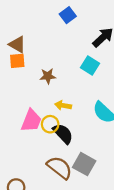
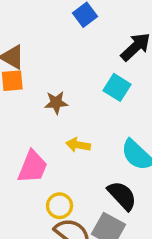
yellow circle: (50, 124) -> (60, 206), moved
black semicircle: (63, 134) -> (122, 196), moved

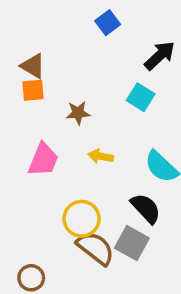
pink trapezoid: (33, 167) -> (43, 160), moved
yellow circle: (60, 206) -> (82, 219), size x1.4

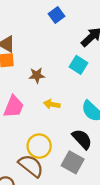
brown semicircle: (95, 248) -> (31, 166), moved

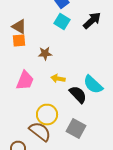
cyan square: (79, 65) -> (62, 22), moved
black semicircle: (82, 139) -> (78, 94), moved

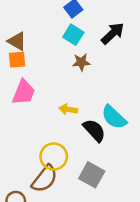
brown star: (45, 54) -> (81, 62), moved
pink trapezoid: (25, 80) -> (24, 92), moved
brown semicircle: (40, 132) -> (45, 179), turned 90

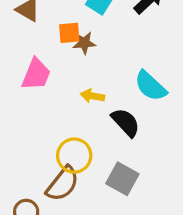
orange square: (17, 60) -> (69, 33), moved
brown star: (81, 62) -> (84, 43), moved
cyan semicircle: (114, 117) -> (150, 86), moved

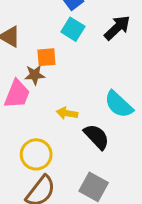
brown star: (84, 43) -> (35, 75), moved
yellow circle: (74, 156) -> (36, 154), moved

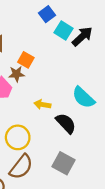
cyan square: (73, 29) -> (63, 31), moved
orange square: (46, 57) -> (26, 60), turned 35

